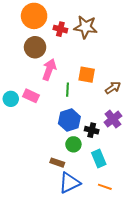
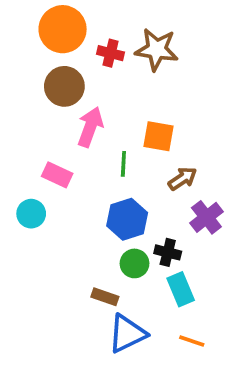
brown arrow: (113, 88) -> (182, 179), moved
cyan circle: (11, 99) -> (31, 214), moved
black cross: (92, 130) -> (168, 252), moved

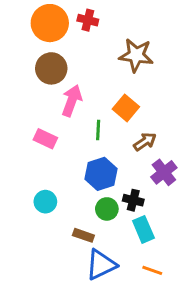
brown star: (157, 49) -> (136, 55), moved
red cross: (111, 53) -> (88, 20), moved
orange square: (158, 136) -> (126, 108), turned 30
cyan circle: (31, 214) -> (45, 202), moved

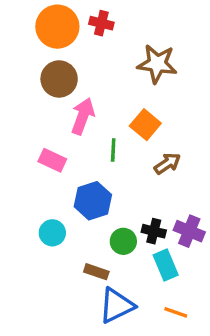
purple cross: (164, 172) -> (189, 231), moved, turned -30
blue hexagon: (101, 174) -> (93, 201), moved

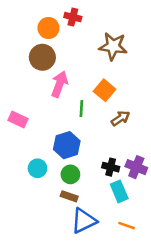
orange circle: (57, 27) -> (48, 28), moved, size x0.7
pink rectangle: (52, 160) -> (18, 119), moved
green circle: (123, 241) -> (70, 174), moved

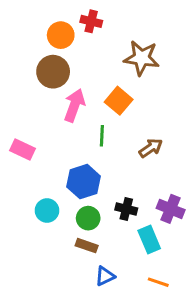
orange square: (105, 90) -> (119, 101), moved
black cross: (111, 167) -> (126, 209), moved
blue triangle: (84, 221) -> (105, 276), size x0.6

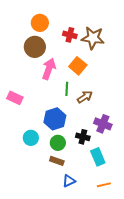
red cross: (91, 21) -> (70, 35), moved
brown arrow: (151, 148) -> (85, 97), moved
purple cross: (171, 209) -> (103, 124), moved
orange line: (158, 282) -> (104, 185), turned -32

